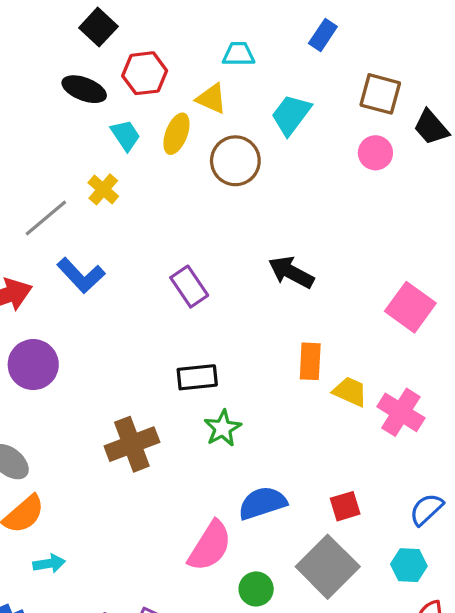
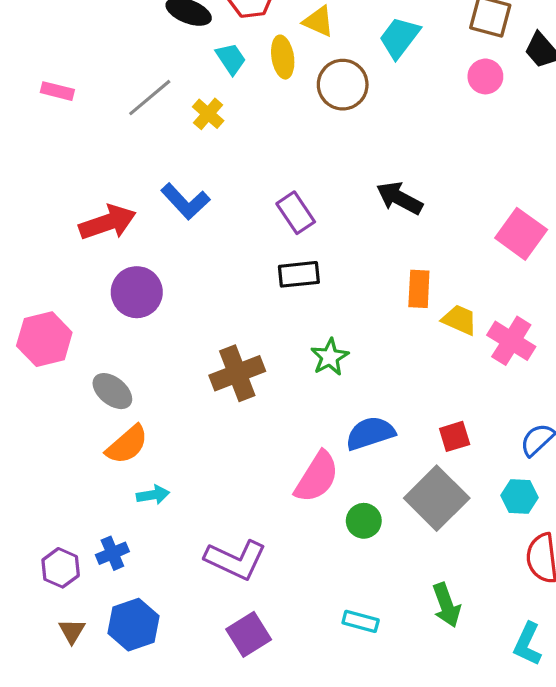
yellow ellipse: (176, 134) -> (283, 57), turned -30
gray line: (46, 218) -> (150, 98), moved
black rectangle: (197, 377) -> (299, 274), moved

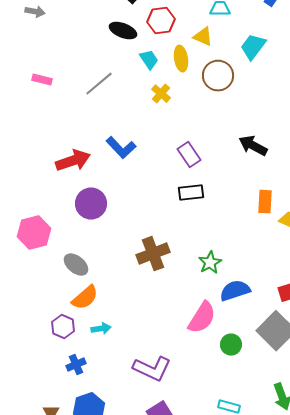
yellow cross: (208, 114) -> (161, 94), moved
green star: (330, 357) -> (210, 263), moved
purple hexagon: (61, 568) -> (63, 327), moved

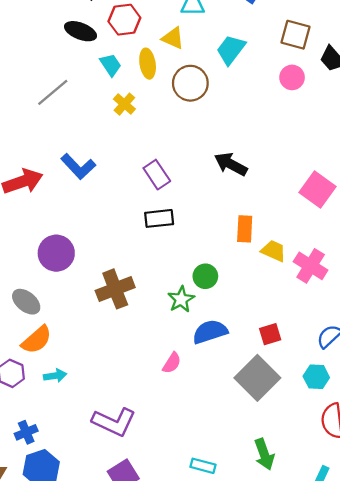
purple circle: (91, 204) -> (56, 253), moved
pink semicircle: (202, 318) -> (172, 363), size x0.6
green circle: (231, 345) -> (205, 276), moved
blue cross: (76, 365) -> (26, 432), moved

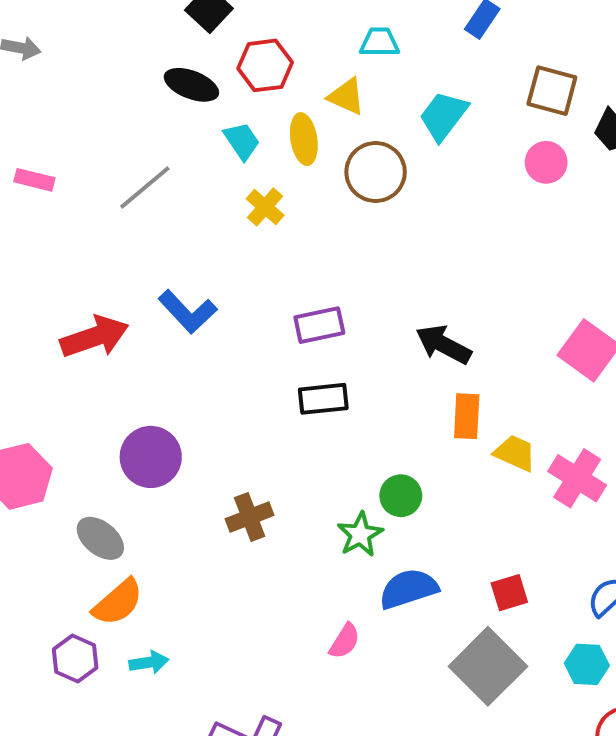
black arrow: (231, 164) -> (443, 345), moved
purple rectangle: (157, 175) -> (319, 325), turned -68
brown cross: (115, 289) -> (250, 517), size x0.7

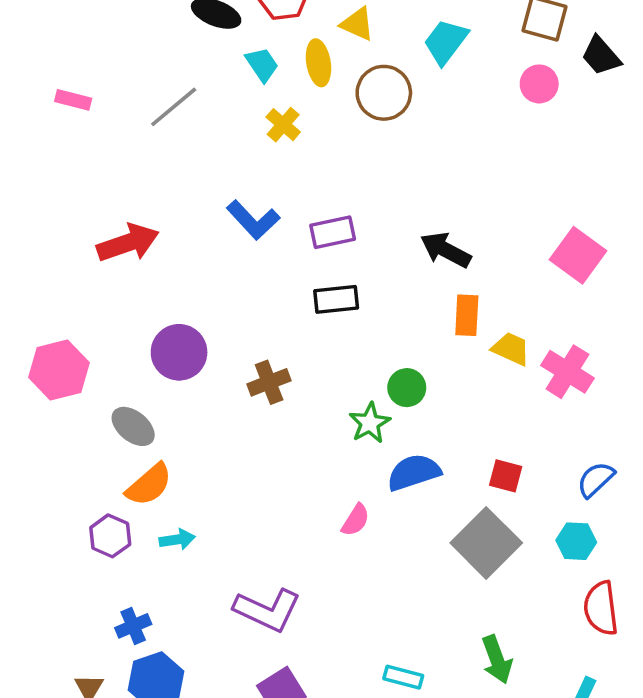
blue L-shape: (188, 312) -> (253, 220), moved
brown cross: (250, 517) -> (269, 382), moved
red square: (509, 593) -> (506, 476), turned 32

